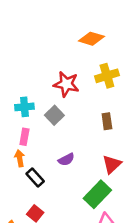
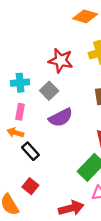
orange arrow: (20, 158) -> (15, 133), turned -63
purple semicircle: (66, 160) -> (61, 117), moved, size x1.5

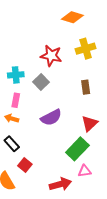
purple semicircle: (61, 117) -> (51, 117), moved
black rectangle: (30, 151) -> (12, 144), moved

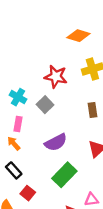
cyan cross: (16, 75) -> (18, 97), turned 35
orange arrow: (12, 118) -> (14, 143), turned 32
green rectangle: (77, 149) -> (64, 175), moved

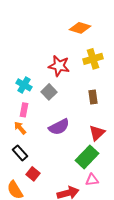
green rectangle: (64, 175) -> (87, 157), moved

